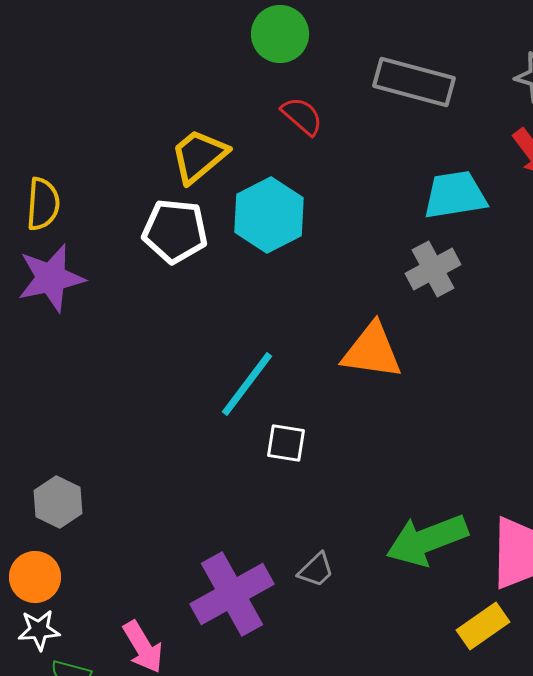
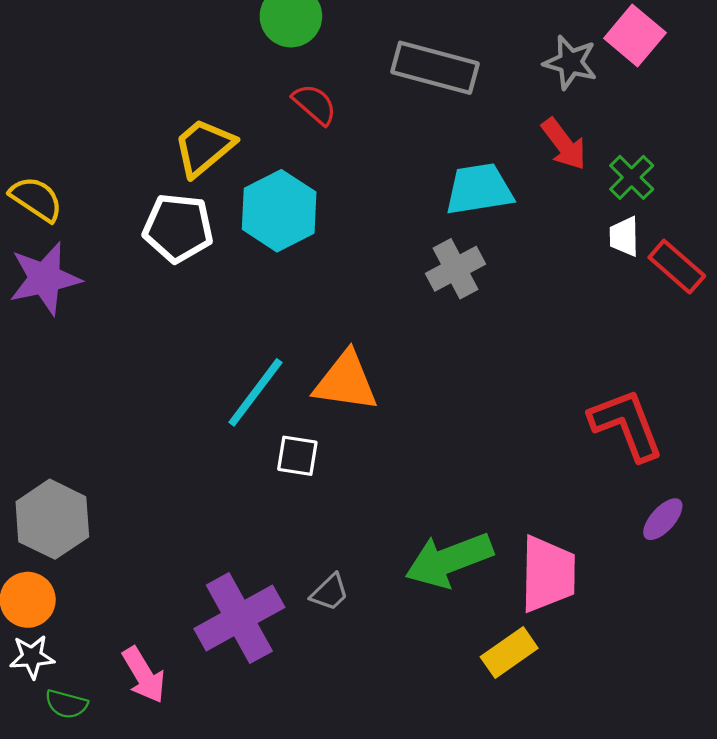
yellow semicircle: (43, 204) -> (36, 199), turned -60
orange triangle: (372, 351) -> (346, 382), moved
gray hexagon: (58, 502) -> (52, 519), size x1.4

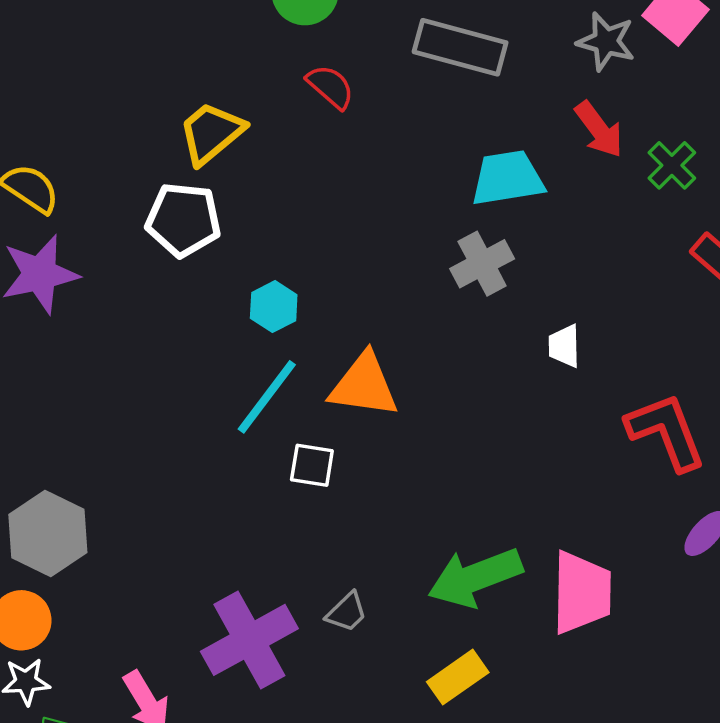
cyan hexagon: (279, 211) -> (274, 307), moved, size x0.6
white trapezoid: (624, 236) -> (564, 346), moved
yellow rectangle: (509, 652) -> (458, 677), moved

